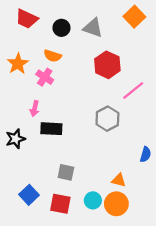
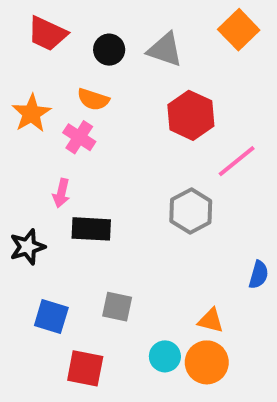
blue square: (29, 195) -> (51, 317), moved, turned -30
red square: (60, 204) -> (85, 368), moved

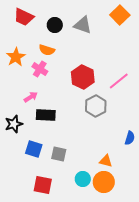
red hexagon: (191, 115) -> (83, 77), moved
pink arrow: (61, 193) -> (31, 97), turned -136
blue square: (51, 317) -> (34, 149), moved

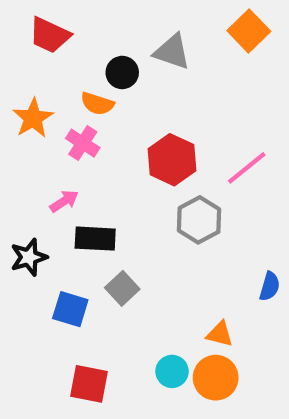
black circle: (55, 25) -> (122, 72), moved
gray square: (59, 154) -> (122, 288), moved, turned 35

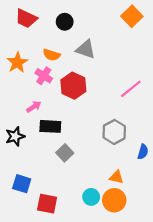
gray triangle: (172, 52) -> (86, 49), moved
black circle: (122, 72) -> (65, 22), moved
red hexagon: (172, 160) -> (73, 86), moved
gray hexagon: (199, 220) -> (114, 132), moved
blue square: (70, 309) -> (22, 184), moved

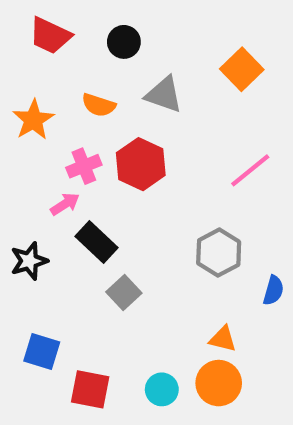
orange square: (132, 16) -> (242, 69), moved
pink cross: (44, 76) -> (84, 166), moved, turned 35
black rectangle: (50, 126) -> (97, 242), turned 40
cyan circle: (91, 197) -> (162, 389), moved

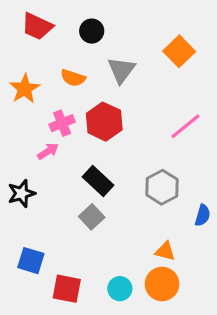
gray triangle: (164, 95) -> (121, 70), turned 48
black rectangle: (97, 242) -> (98, 181), moved

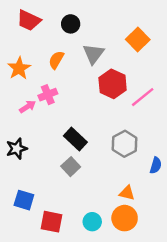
orange semicircle: (73, 78) -> (56, 60), turned 102
red hexagon: (104, 122) -> (113, 84), moved
pink arrow: (48, 151) -> (27, 107), moved

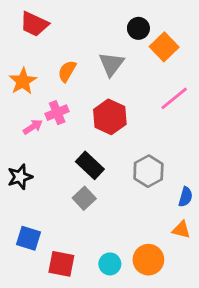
black circle: (71, 24) -> (138, 28), moved
red hexagon: (113, 84) -> (110, 117), moved
pink line: (143, 97) -> (174, 98), moved
orange triangle: (127, 193) -> (181, 230), moved

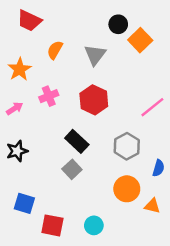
orange semicircle: (67, 71) -> (55, 50), moved
pink line: (174, 98) -> (152, 107), moved
pink arrow: (33, 127) -> (15, 108), moved
orange triangle: (181, 230) -> (152, 206), moved
orange circle: (148, 260) -> (127, 189), moved

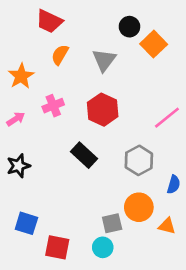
red trapezoid: (29, 21) -> (49, 21), moved
gray square: (72, 169) -> (112, 223), moved, turned 30

